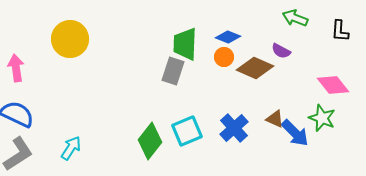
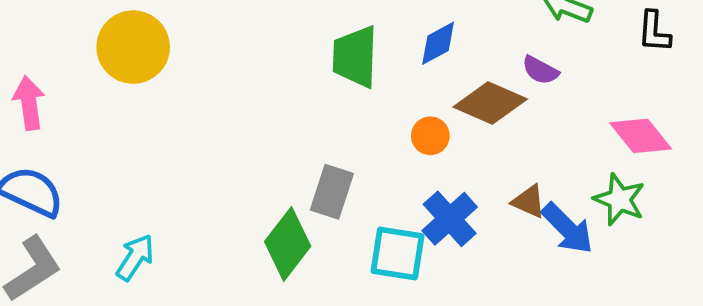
blue diamond: (228, 37) -> (438, 43), turned -50
orange circle: (224, 57) -> (430, 136), moved
gray rectangle: (173, 71) -> (332, 192), moved
cyan square: (187, 131) -> (398, 254), moved, turned 32

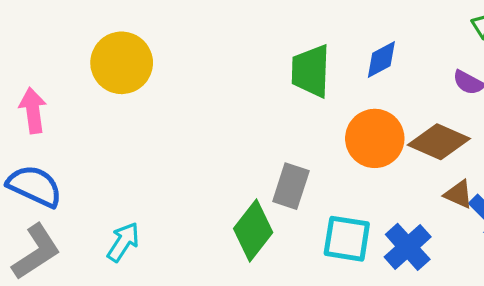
brown diamond: (490, 103) -> (439, 142), moved
orange circle: (430, 136) -> (375, 138), size x1.8
blue cross: (450, 219) -> (408, 247), moved

